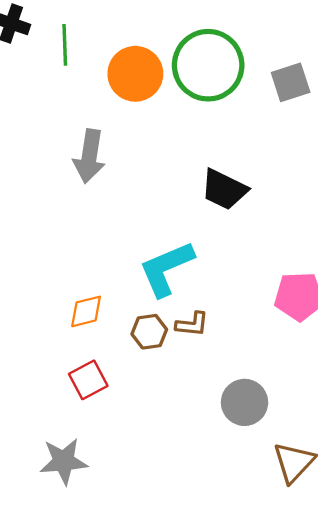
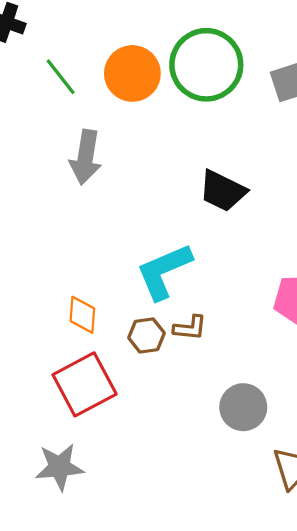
green line: (65, 45) -> (61, 77), moved, turned -36
orange diamond: (86, 311) -> (82, 315), turned -72
red square: (88, 380) -> (85, 384), size x1.6

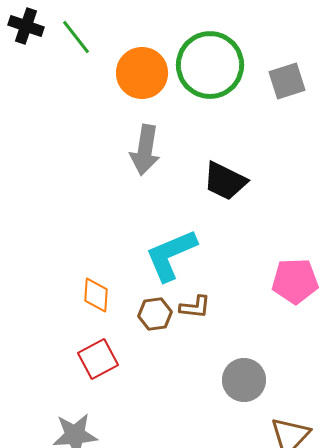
green line: (61, 77) -> (76, 37), moved
gray arrow: (86, 157) -> (145, 150), moved
red square: (85, 384) -> (98, 359), size x0.7

